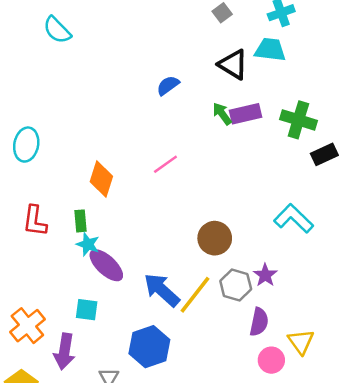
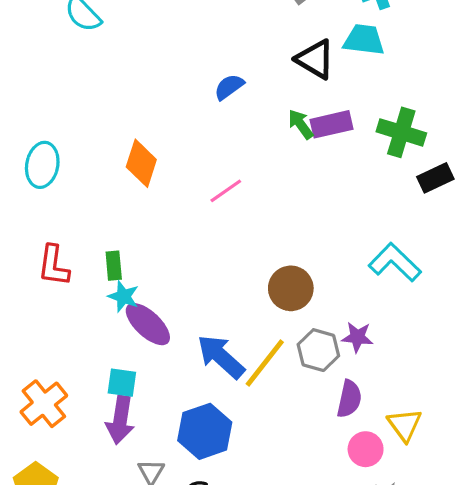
orange diamond: (101, 179) -> (141, 163), moved
purple star: (265, 275) -> (357, 337), turned -30
purple arrow: (64, 351) -> (120, 420), moved

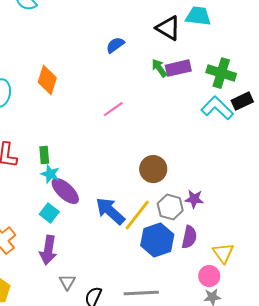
orange diamond: (141, 163) -> (47, 80), moved
cyan L-shape: (395, 262) -> (217, 108), moved
cyan square: (122, 383) -> (49, 213), moved, turned 30
blue hexagon: (205, 431) -> (157, 240), moved
pink circle: (366, 449) -> (209, 276), moved

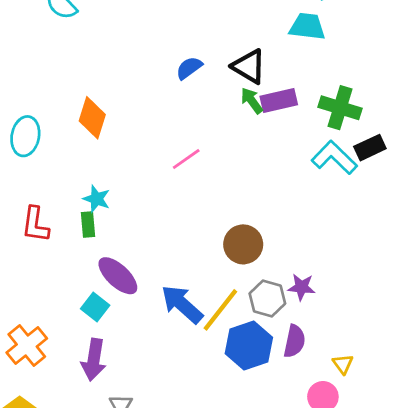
black triangle: (168, 28) -> (249, 66), moved
cyan star: (50, 174) -> (97, 199), moved
yellow triangle: (223, 253) -> (343, 364), size x0.7

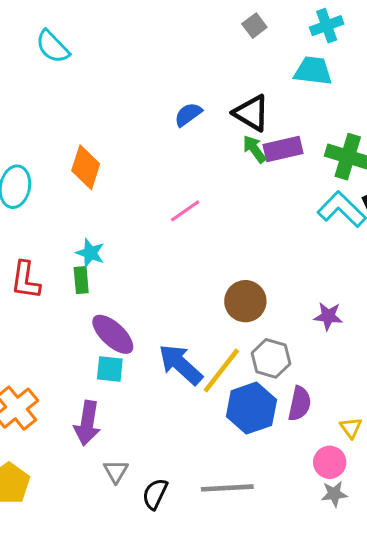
purple star: (302, 287) -> (328, 316), moved
cyan square: (95, 307) -> (110, 369), moved, turned -32

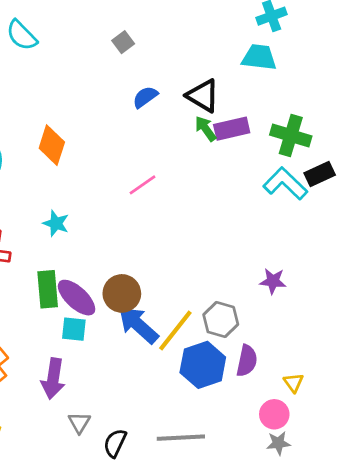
gray square: (254, 26) -> (123, 42), moved
green rectangle: (81, 280) -> (48, 289), moved, size x1.5
brown circle: (245, 301) -> (122, 293), moved

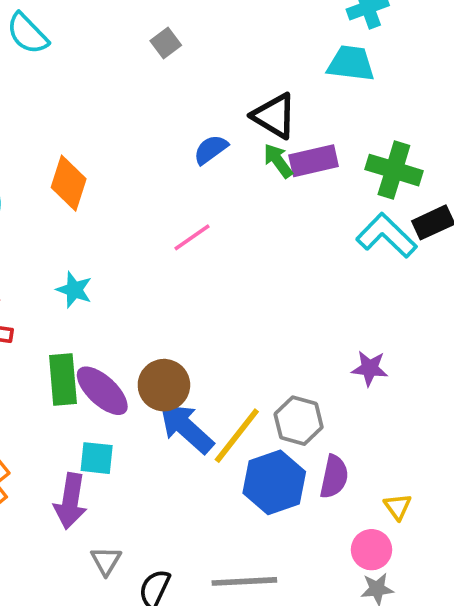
blue semicircle: (145, 97) -> (211, 149), moved
cyan square: (74, 329) -> (97, 458), moved

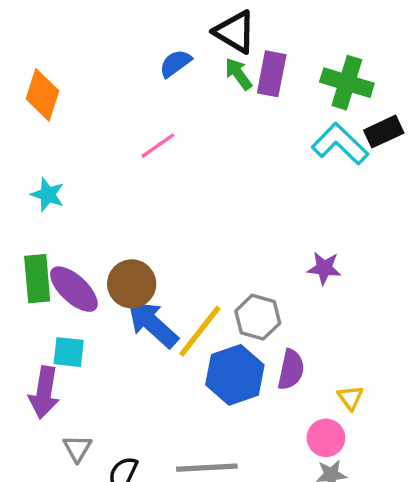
purple rectangle: (314, 161) -> (272, 74), turned -66

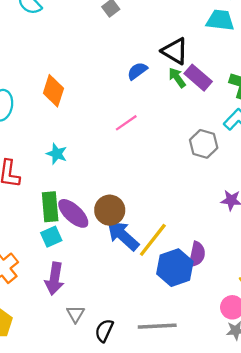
purple rectangle: (272, 74) -> (198, 78), turned -60
gray hexagon: (258, 317) -> (204, 144), moved
cyan square: (69, 352) -> (51, 237), moved, turned -30
purple semicircle: (291, 370) -> (197, 254), moved

